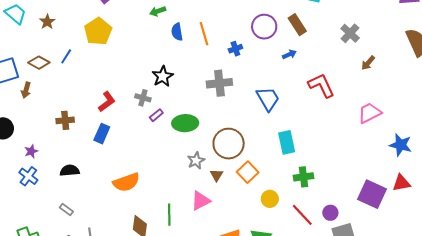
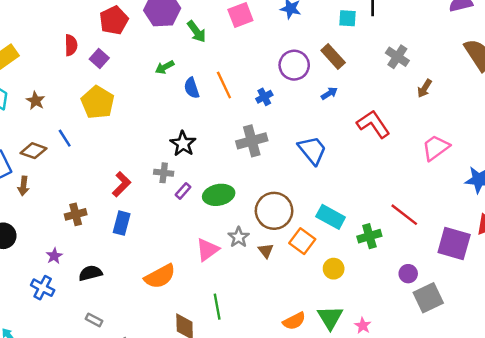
blue line: (66, 56) -> (65, 138), turned -56
cyan rectangle: (287, 142) -> (331, 217), moved, turned -40
purple star: (31, 151) -> (54, 256), moved
pink triangle: (201, 201) -> (207, 250), moved
red line: (302, 215) -> (404, 215), moved

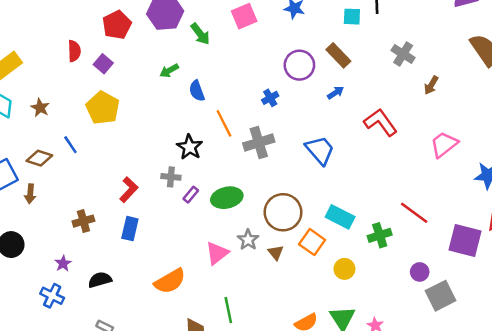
orange line: (224, 85) -> (224, 123), moved

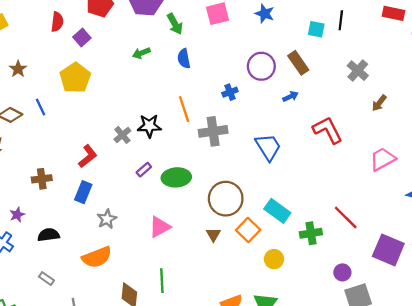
blue semicircle: (197, 91) -> (184, 59), moved
black star: (190, 147) -> (149, 126), turned 30
gray cross: (171, 177) -> (122, 135), moved, turned 36
gray star: (248, 240) -> (107, 219), moved
orange semicircle: (170, 281) -> (97, 257), moved

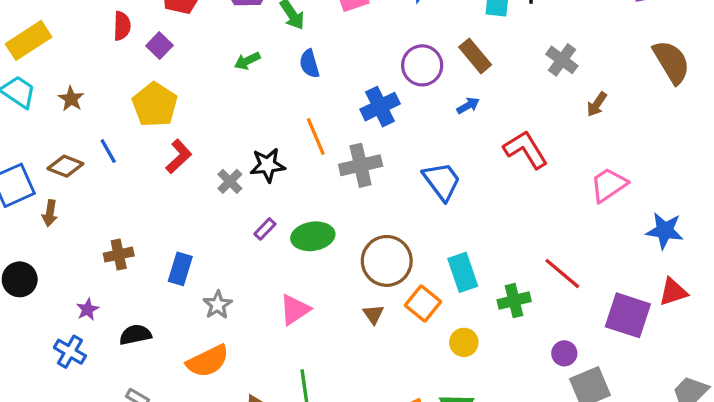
blue cross: (230, 92) -> (380, 107), size x1.6
red L-shape: (88, 156) -> (179, 156), moved
cyan rectangle: (277, 211) -> (463, 272), turned 40

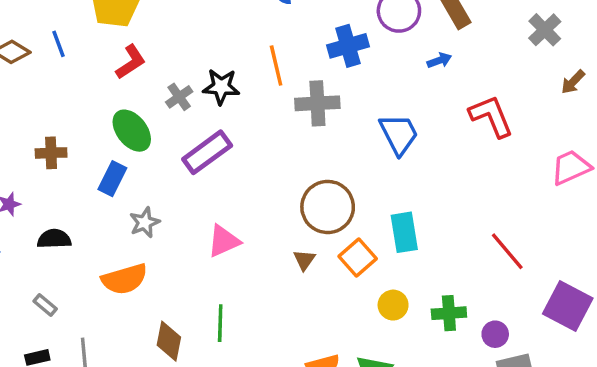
purple rectangle: (265, 229) -> (207, 152), size x2.0
green ellipse: (313, 236) -> (132, 131), moved, turned 51
green cross: (514, 301) -> (449, 313), moved

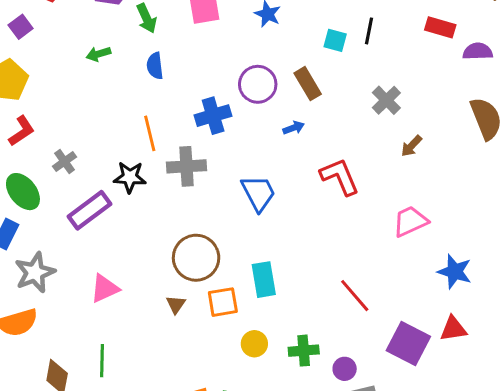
black star: (221, 87) -> (130, 177), moved
gray star: (145, 222) -> (35, 272), size x1.5
orange square: (358, 258) -> (223, 302), turned 32

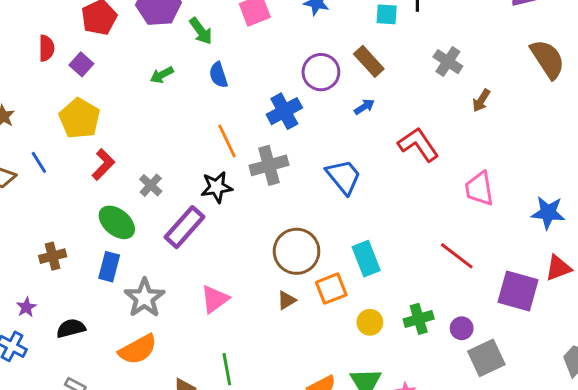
pink trapezoid: (410, 221) -> (479, 189), moved, turned -63
brown triangle: (176, 304) -> (286, 300), turned 36

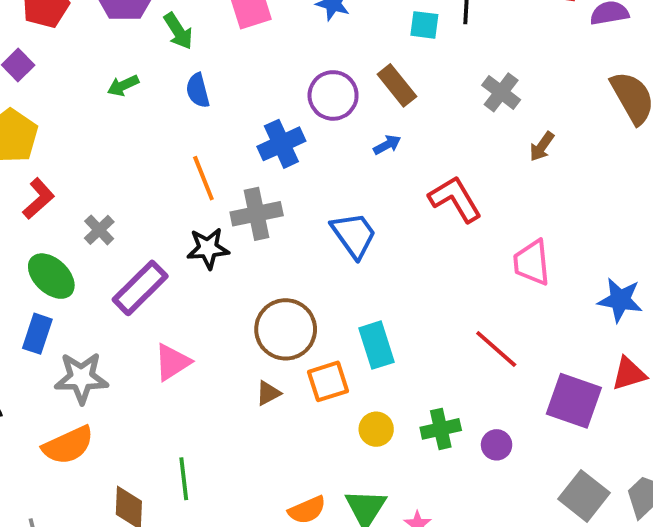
black star: (217, 187) -> (208, 248), moved
gray star: (144, 298) -> (81, 378), turned 30
pink triangle: (215, 299) -> (172, 362), moved
gray square: (486, 358) -> (584, 496), moved, turned -30

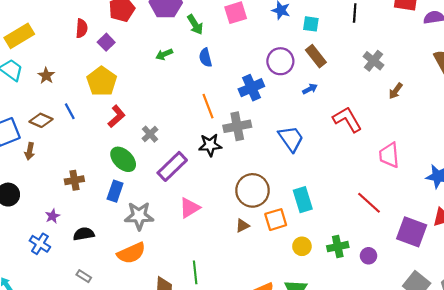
cyan square: (424, 25) -> (311, 24), moved

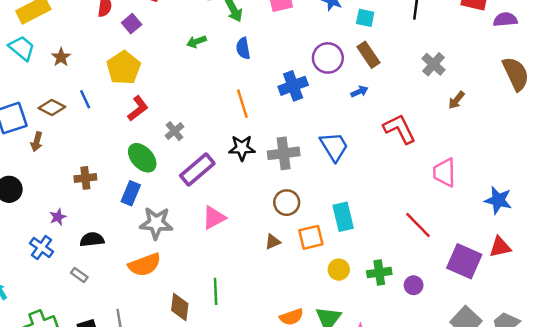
gray cross: (237, 126) -> (284, 153), moved
brown circle: (253, 190) -> (287, 203), size x0.7
gray rectangle: (84, 276) -> (79, 275), moved

